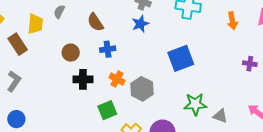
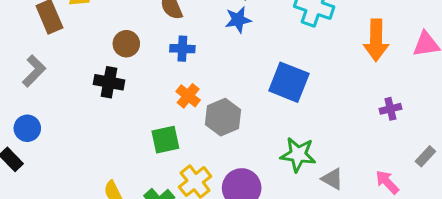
orange arrow: (232, 21) -> (376, 40), size x1.5
blue square: (181, 58) -> (289, 82), turned 32
purple cross: (250, 64) -> (390, 109), turned -32
black cross: (83, 79) -> (109, 82), moved

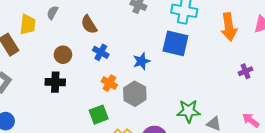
blue star: (238, 20) -> (141, 61), moved
blue cross: (182, 49) -> (101, 52), turned 35
blue square: (289, 82) -> (175, 43), moved

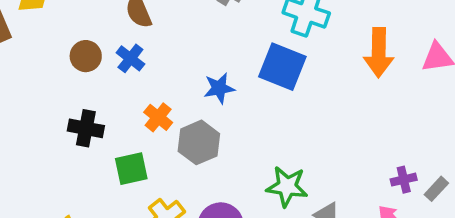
blue cross: (101, 52) -> (130, 58), moved
purple cross: (245, 71) -> (404, 180), moved
black cross: (55, 82) -> (86, 128), moved

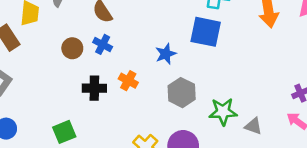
black cross: (86, 128) -> (94, 88), moved
gray hexagon: (199, 142) -> (182, 93), moved
green square: (131, 169) -> (64, 132), moved

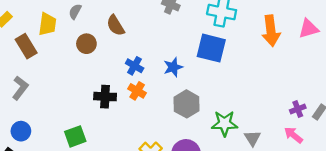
blue cross: (103, 44) -> (135, 66), moved
brown circle: (72, 48) -> (86, 44), moved
gray triangle: (253, 126) -> (252, 138), turned 36

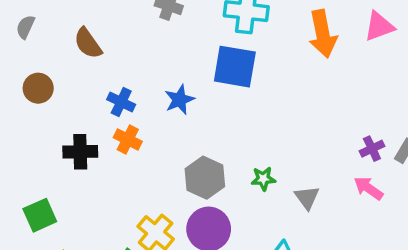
brown circle: (86, 44) -> (38, 88), moved
gray hexagon: (187, 104) -> (205, 178), moved
green star: (225, 123) -> (263, 179), size x0.6

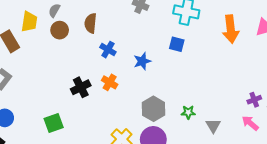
brown semicircle: (88, 43) -> (91, 23), turned 36
blue square: (235, 67) -> (177, 44), size x0.6
brown circle: (38, 88) -> (60, 30), moved
blue cross: (121, 102) -> (108, 50), moved
black cross: (80, 152) -> (81, 87), turned -30

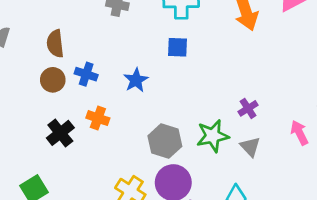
brown circle: (60, 30) -> (53, 80), moved
purple cross: (254, 100) -> (248, 108), moved
green star: (188, 112) -> (213, 136), size x1.6
pink arrow: (250, 123) -> (299, 133), turned 36

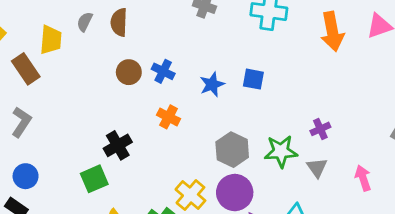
brown semicircle: (55, 44) -> (119, 22), moved
blue square: (178, 47) -> (253, 79), moved
black cross: (60, 133) -> (118, 145), moved
pink arrow: (299, 133) -> (363, 178), moved

